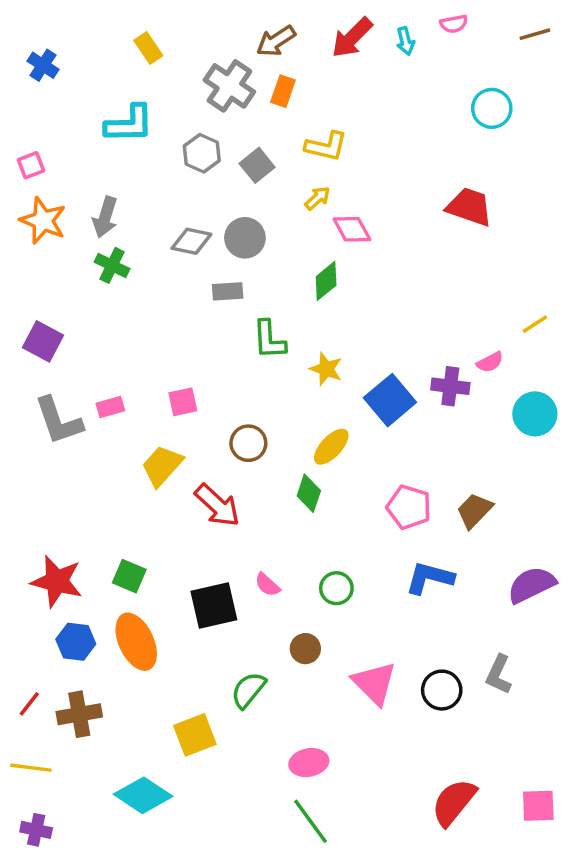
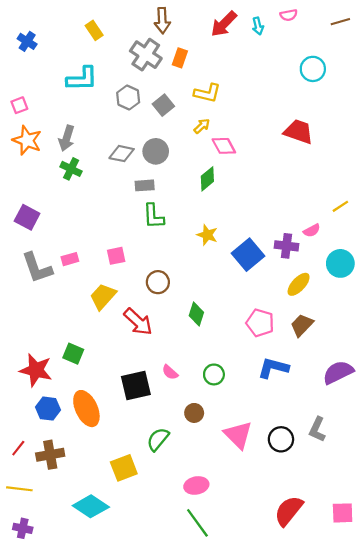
brown arrow: (276, 41) -> (162, 21), moved, turned -60
green L-shape: (269, 340) -> (153, 216), moved
yellow ellipse: (331, 447) -> (299, 284), moved
green square: (129, 576) -> (73, 354), moved

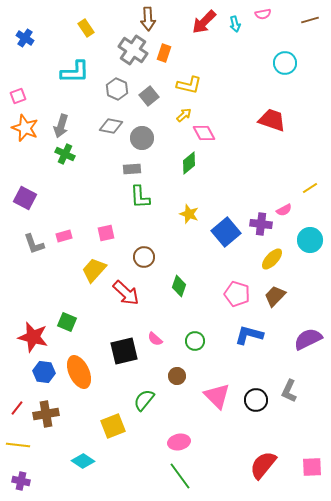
gray diamond: (122, 154) -> (111, 126), moved
gray L-shape: (37, 268) -> (34, 244), size x0.7
cyan diamond: (91, 506) -> (83, 461), size x0.7

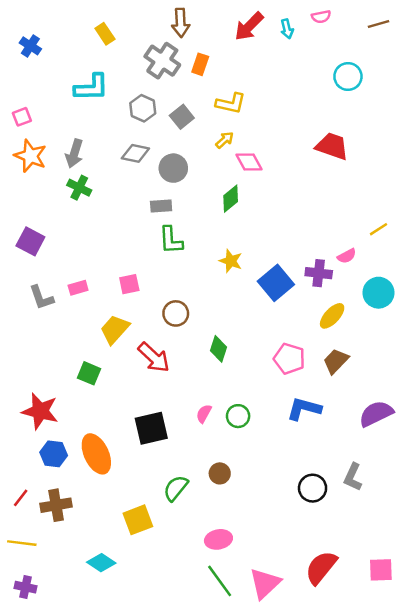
green square: (67, 322) -> (89, 373), moved
pink semicircle: (155, 339) -> (204, 414), moved, turned 77
brown circle: (177, 376) -> (220, 473), moved
pink triangle: (217, 396) -> (265, 583), moved, turned 32

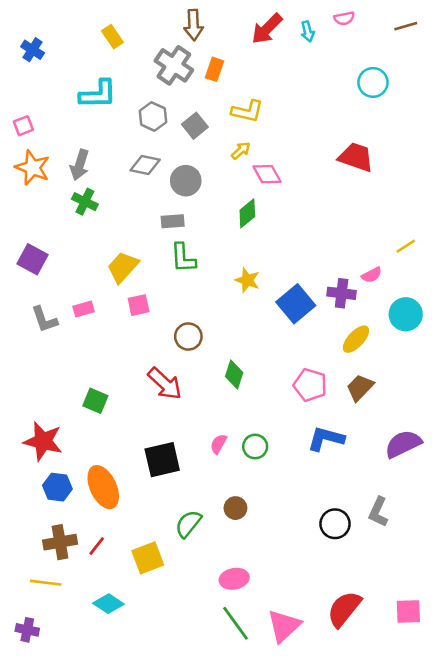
yellow trapezoid: (115, 329) -> (123, 267), moved
red line: (21, 498) -> (97, 546), moved
yellow line: (22, 543) -> (46, 583), moved

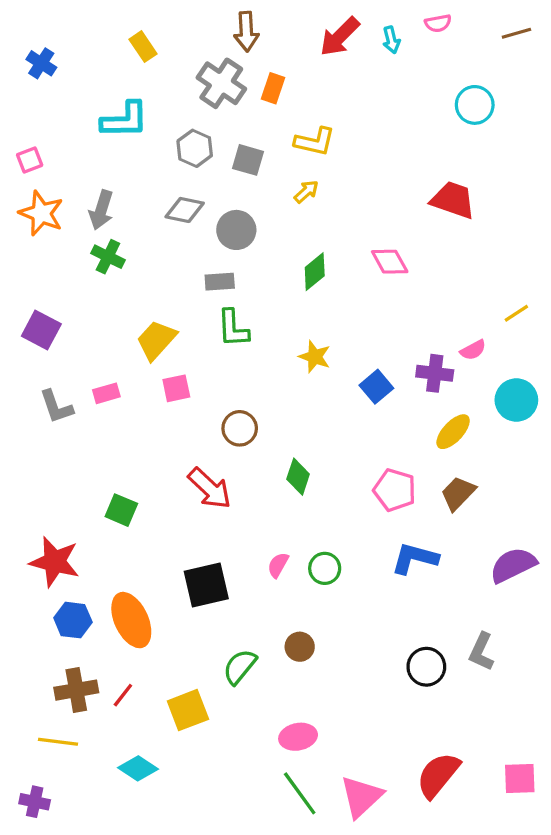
gray square: (195, 126) -> (248, 160), turned -35
pink diamond: (267, 174) -> (390, 262), moved
blue square: (296, 304) -> (376, 387), size x0.7

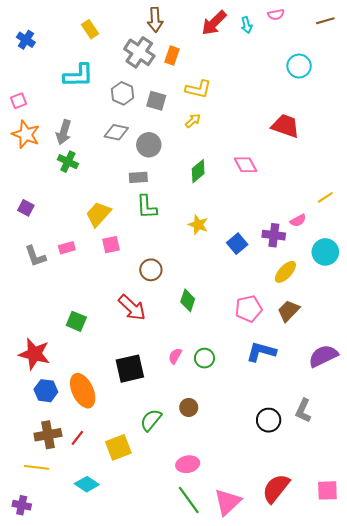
purple square: (41, 330) -> (26, 208), size x0.7
pink pentagon: (395, 490) -> (249, 309), turned -30

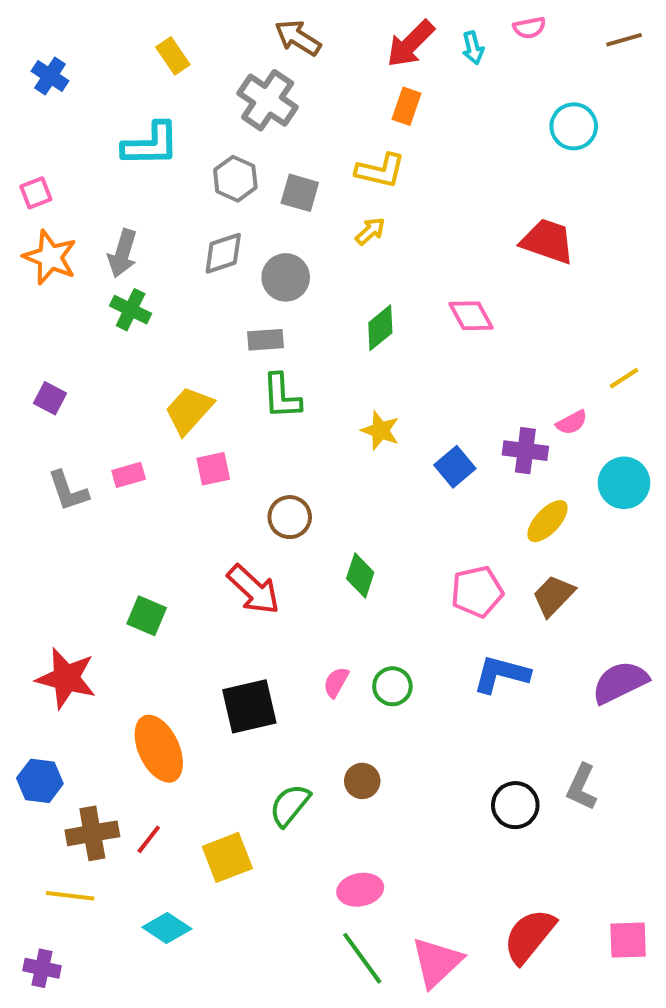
brown arrow: (155, 20) -> (298, 38), turned 125
orange rectangle: (172, 56) -> (407, 106), moved
gray diamond: (116, 132) -> (223, 253), turned -30
blue hexagon: (46, 391) -> (40, 781), moved

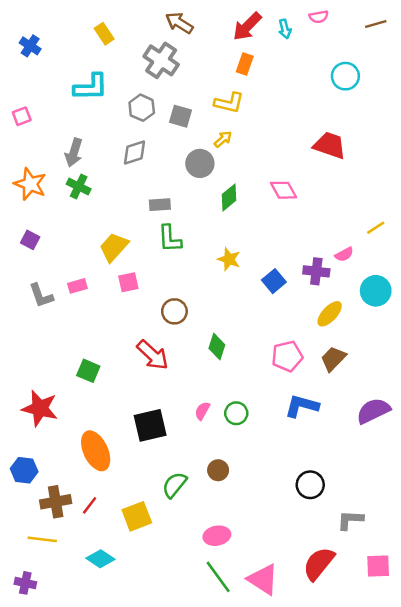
orange star: (50, 257) -> (30, 184), moved
gray circle: (286, 277) -> (200, 163), moved
gray L-shape: (582, 787) -> (350, 520), moved, turned 68
pink triangle: (437, 962) -> (263, 579), turned -44

